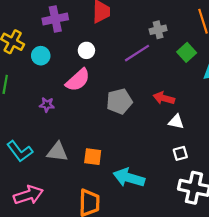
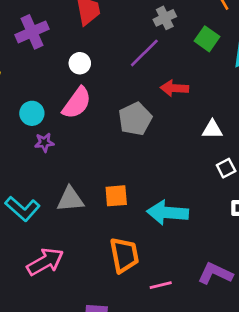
cyan circle: (41, 56) -> (32, 113), moved
red arrow: (164, 98) -> (174, 88), moved

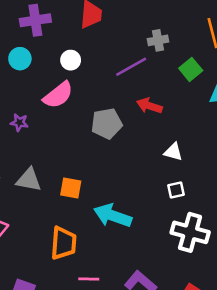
cyan circle: (32, 113) -> (20, 59), moved

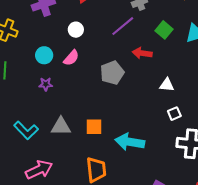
cyan circle: (20, 59) -> (44, 55), moved
green square: (191, 69) -> (164, 30), moved
pink semicircle: (58, 95) -> (71, 58), size x0.7

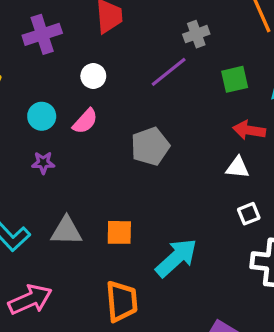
green square: (164, 30) -> (235, 79), turned 36
red arrow: (142, 53) -> (249, 130), moved
cyan arrow: (130, 142) -> (176, 258), turned 128

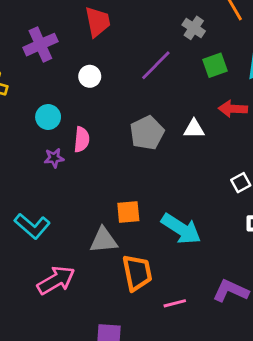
gray cross: (196, 34) -> (194, 28), moved, turned -30
pink semicircle: (85, 121) -> (82, 140), moved, turned -30
white triangle: (238, 167) -> (194, 129), moved
gray triangle: (66, 231) -> (104, 240), moved
cyan arrow: (176, 258) -> (181, 229), turned 81

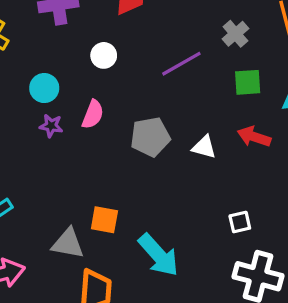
pink semicircle: (82, 140) -> (93, 114), moved
purple star: (54, 158) -> (51, 126), moved

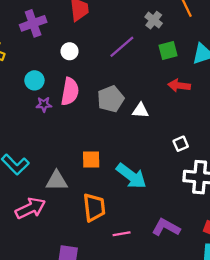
pink semicircle: (93, 114) -> (70, 92), size x1.4
white triangle: (204, 147) -> (140, 110), moved
gray triangle: (68, 244) -> (57, 181), moved

